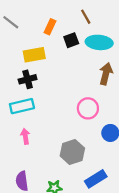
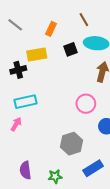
black square: (71, 40) -> (71, 49), moved
black cross: (28, 79) -> (18, 70), moved
pink arrow: (25, 136) -> (16, 124), moved, turned 40

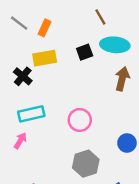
orange rectangle: (51, 29) -> (45, 28), moved
black cross: (18, 70) -> (23, 76), turned -35
pink circle: (86, 104) -> (80, 120), moved

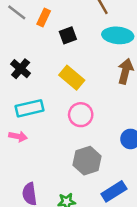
black square: (85, 52) -> (68, 35), moved
yellow rectangle: (45, 58) -> (72, 78), moved, turned 50
pink arrow: (20, 141) -> (18, 136), turned 70

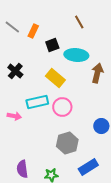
cyan ellipse: (118, 35) -> (76, 55), moved
cyan rectangle: (30, 108) -> (37, 102), moved
pink arrow: (18, 136) -> (14, 116), moved

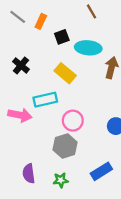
pink circle: (62, 107) -> (73, 121), moved
pink arrow: (14, 116) -> (20, 115), size x1.5
gray hexagon: (67, 143) -> (65, 146), moved

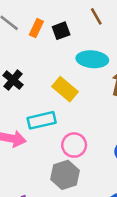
black square: (62, 37) -> (61, 31), moved

